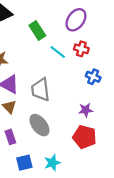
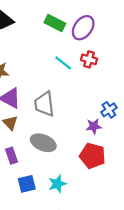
green rectangle: (37, 31) -> (55, 23), moved, turned -30
blue cross: (93, 77) -> (109, 110), moved, turned 32
gray ellipse: (39, 125) -> (43, 143), turned -30

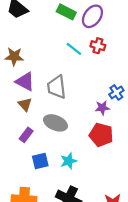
purple rectangle: (12, 156) -> (26, 135), turned 56

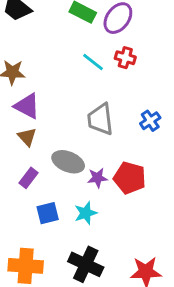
gray trapezoid: (57, 87) -> (100, 119), moved
purple star: (102, 108) -> (97, 178), moved

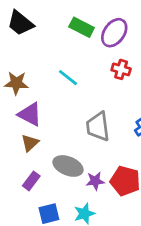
cyan line: (93, 62) -> (68, 78), moved
brown triangle: (27, 137) -> (30, 143), turned 30

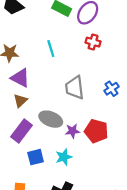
cyan line: (68, 78) -> (51, 49), turned 35
purple rectangle: (31, 181) -> (21, 131), size x1.5

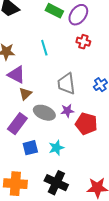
brown triangle: (20, 101) -> (25, 94), moved
purple star: (72, 131) -> (67, 111), moved

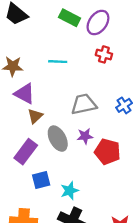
cyan line: (44, 48) -> (58, 62), turned -70
gray trapezoid: (66, 84) -> (84, 104), turned 85
gray ellipse: (44, 113) -> (58, 139), turned 40
cyan star: (56, 148) -> (70, 191), moved

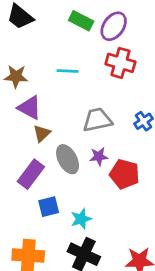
red cross: (104, 54) -> (120, 63), size x1.5

